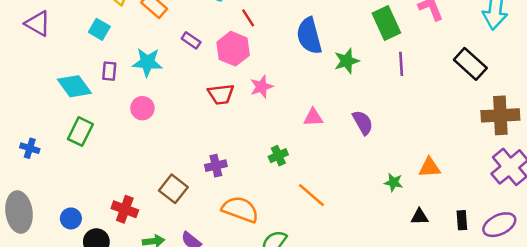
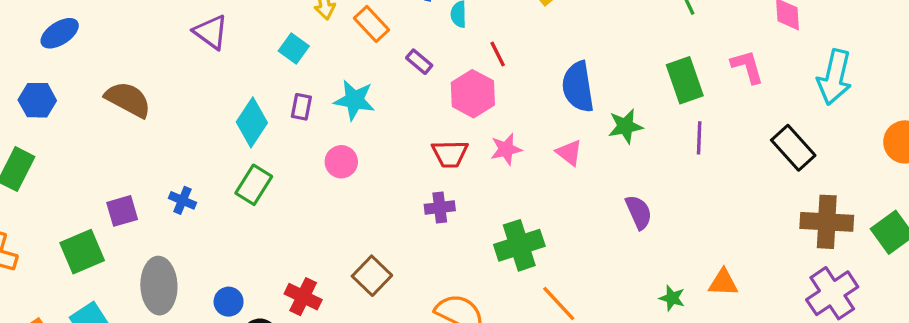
purple rectangle: (191, 40) -> (419, 62), moved
cyan diamond: (74, 86) -> (252, 122), turned 64
pink triangle: (313, 117) -> (569, 153), moved, turned 35
green cross: (278, 156) -> (519, 245), size x1.8
purple cross: (216, 166) -> (440, 208), moved

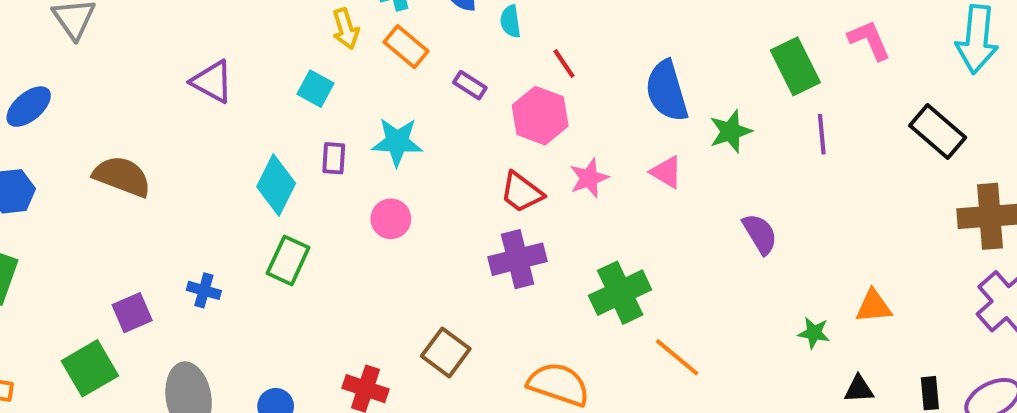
red trapezoid: (450, 154) -> (522, 192), turned 45
purple cross: (440, 208) -> (518, 259), size x1.5

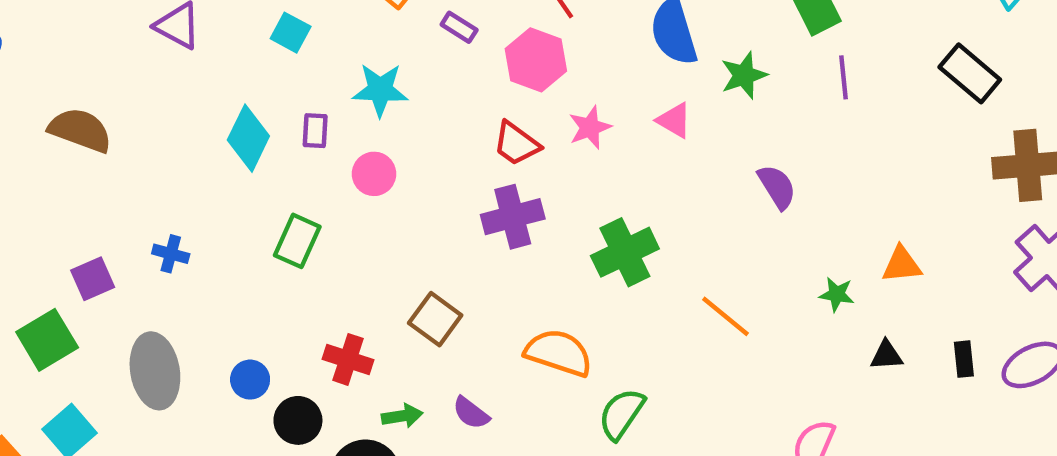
purple rectangle: (334, 158) -> (315, 131), moved
green rectangle: (288, 260) -> (297, 241), moved
orange line: (677, 357) -> (725, 316), moved

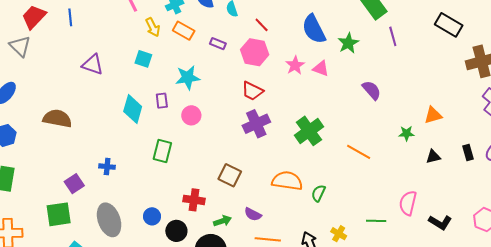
pink star: (590, 127) -> (295, 65), moved
green square: (47, 340) -> (59, 214), turned 32
green semicircle: (622, 414) -> (318, 193), moved, size x0.7

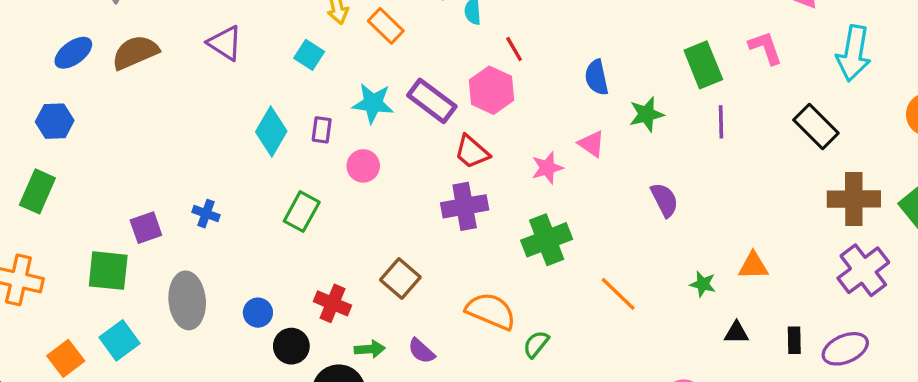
blue semicircle: (314, 29) -> (597, 77), size x0.7
purple rectangle: (218, 44) -> (432, 101), moved, size x1.8
pink star: (295, 65) -> (547, 168), moved
brown semicircle: (57, 118) -> (135, 52), moved, turned -48

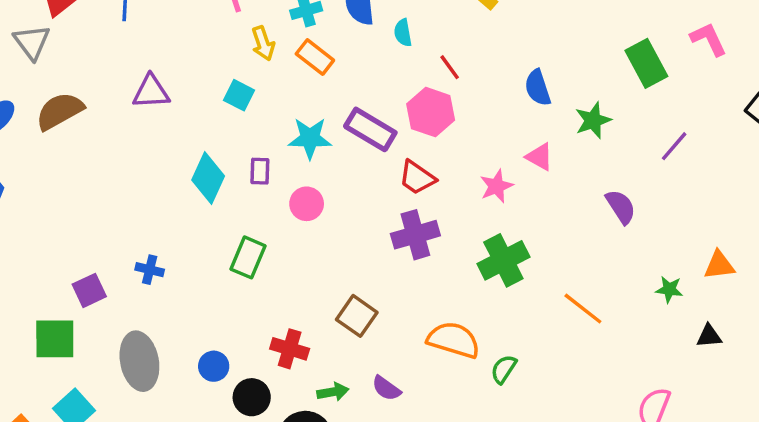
purple triangle: (225, 43) -> (151, 92), turned -30
purple line: (721, 122) -> (674, 146), moved, turned 48

